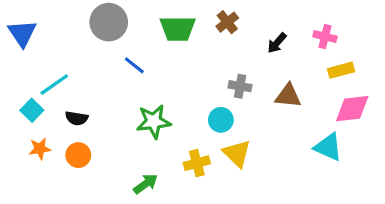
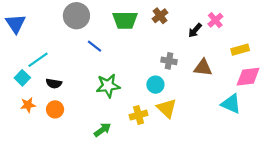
pink cross: (325, 37) -> (215, 20), moved, turned 35

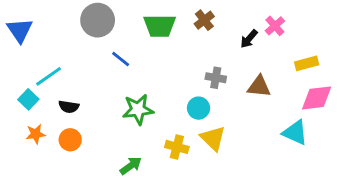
yellow cross: (139, 115) -> (177, 147), turned 30

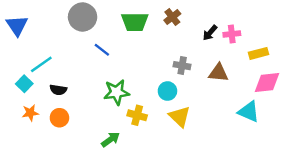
pink cross: (275, 26) -> (232, 34), moved, turned 35
yellow cross: (177, 147) -> (137, 115), moved

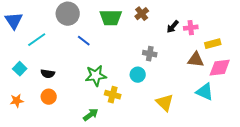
cyan line: (41, 64) -> (37, 40), moved
brown triangle: (218, 73) -> (196, 60), moved
orange star: (30, 113) -> (17, 101), moved
yellow triangle: (180, 117) -> (165, 103), moved

